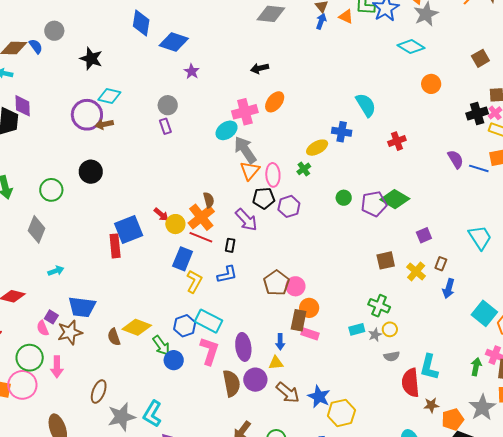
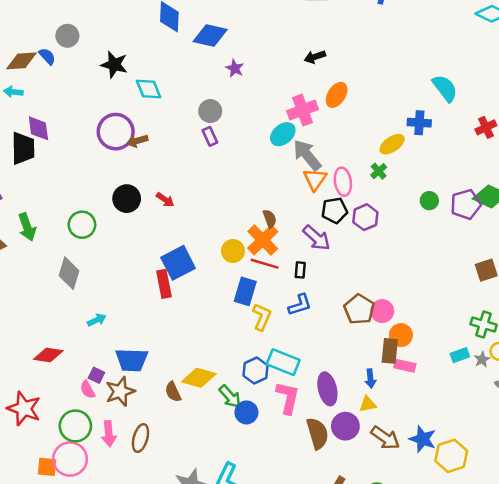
cyan diamond: (109, 96) -> (149, 89), moved, turned 60
red arrow: (161, 214) -> (165, 200), moved
brown ellipse: (99, 392) -> (141, 438), moved

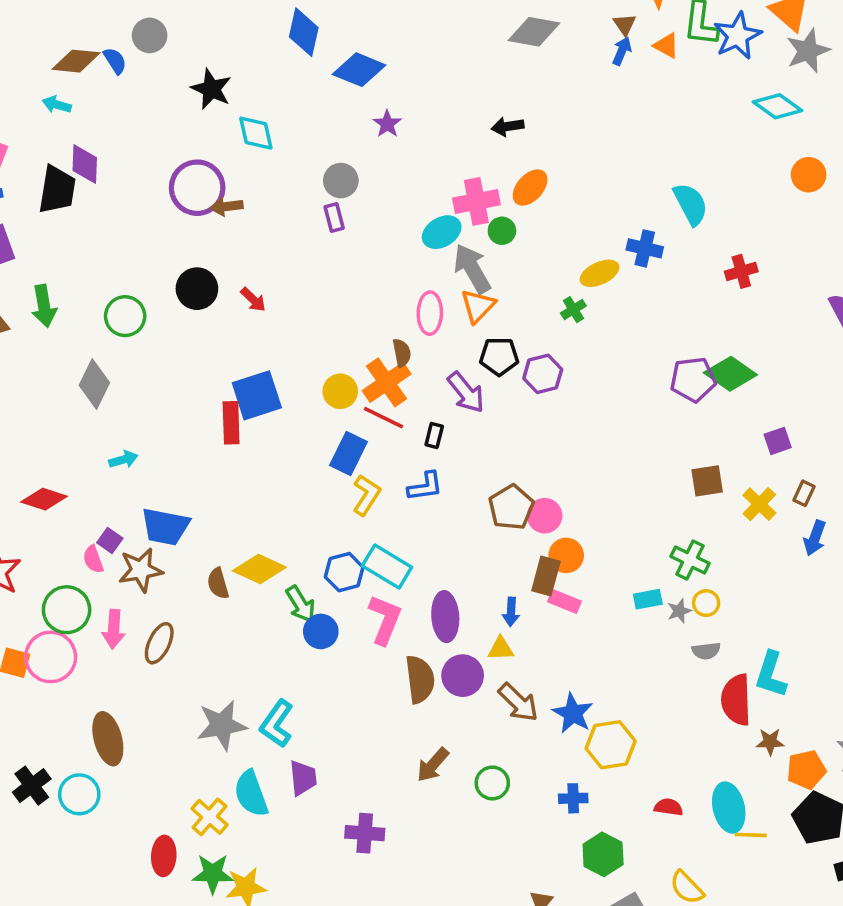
pink ellipse: (343, 182) -> (430, 313), moved
green circle: (429, 201) -> (502, 231), moved

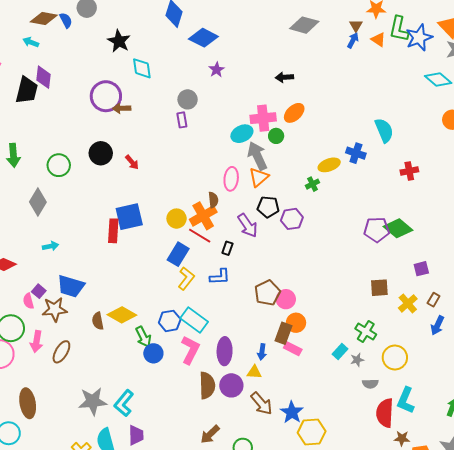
cyan rectangle: (648, 599) -> (340, 352), turned -42
yellow circle: (706, 603) -> (395, 357), moved, size x1.6

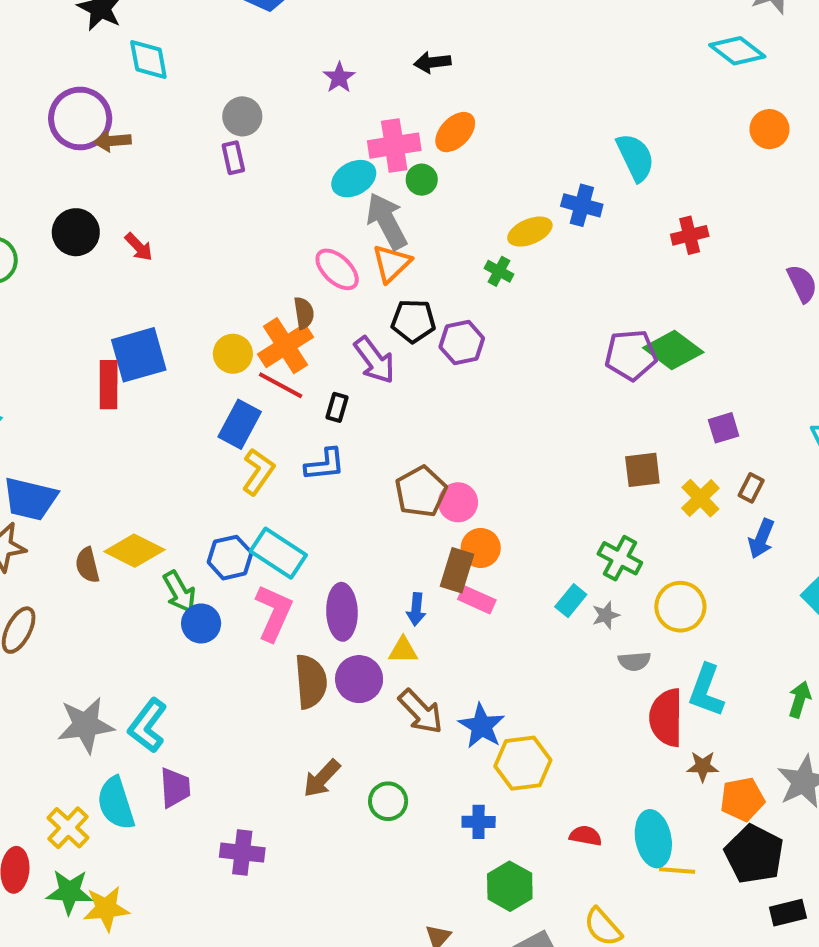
purple star: (217, 70) -> (339, 78), moved
pink ellipse: (231, 179) -> (337, 269), turned -50
green cross: (313, 184) -> (499, 271), turned -32

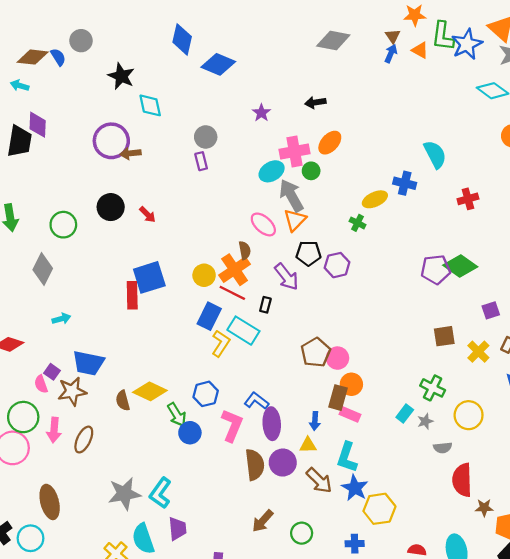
blue L-shape: (325, 465) -> (256, 401), moved, turned -135
cyan rectangle: (278, 553) -> (243, 331), moved
cyan L-shape: (706, 691) -> (347, 457), moved

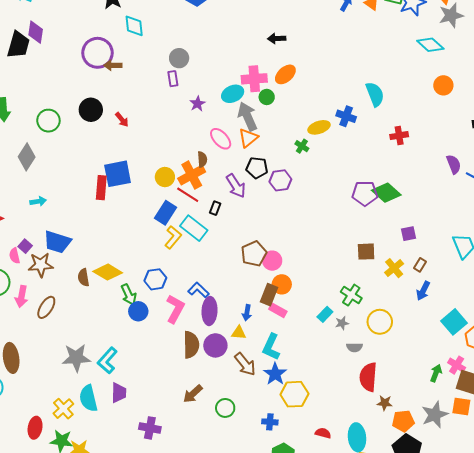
purple star: (261, 113) -> (198, 104), moved

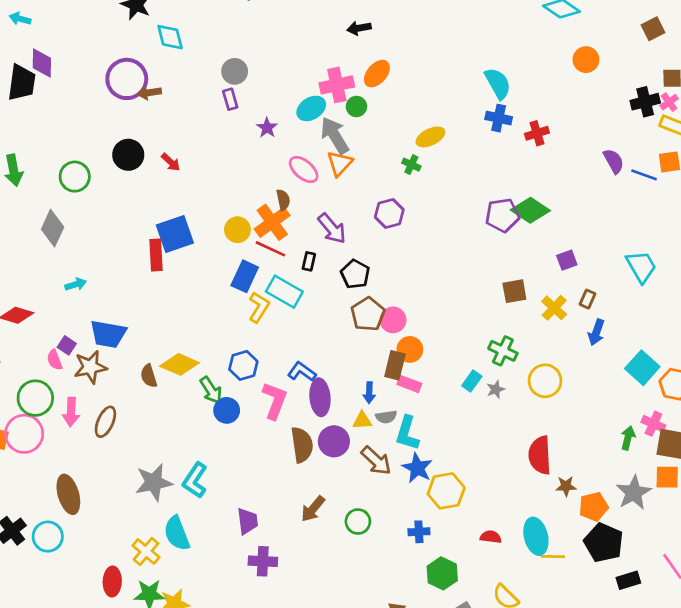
blue cross: (346, 116) -> (499, 118), moved
black pentagon: (257, 168) -> (355, 274), moved, turned 30
gray semicircle: (354, 347) -> (386, 417), moved
purple trapezoid: (119, 393) -> (248, 521), moved

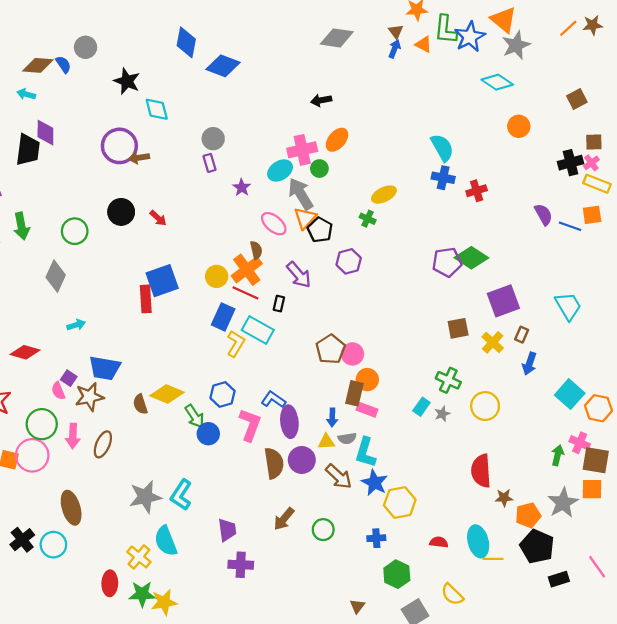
purple square: (567, 260) -> (503, 301), size x1.8
black pentagon: (355, 274) -> (320, 230), moved

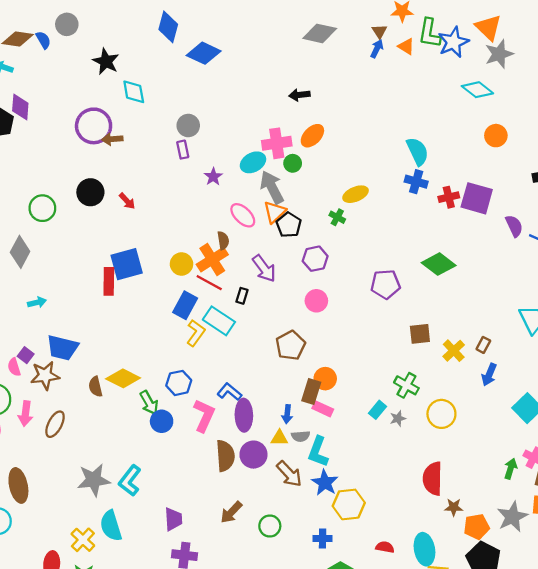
purple pentagon: (447, 262) -> (386, 284), moved
purple square: (503, 301) -> (477, 198), moved, turned 32
pink circle: (352, 354) -> (316, 301), moved

